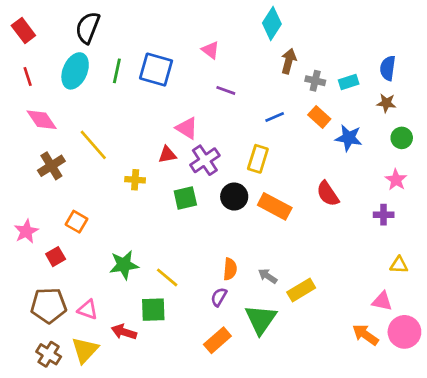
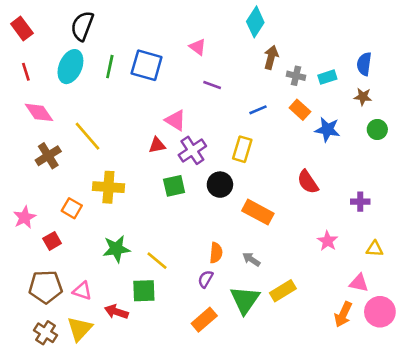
yellow cross: (135, 180) -> (108, 187), moved, size x1.6
pink star: (396, 180) -> (327, 241), moved
orange rectangle: (275, 206) -> (258, 212), moved
yellow rectangle: (301, 290) -> (283, 291), moved
orange arrow: (365, 335) -> (343, 314), turned -100

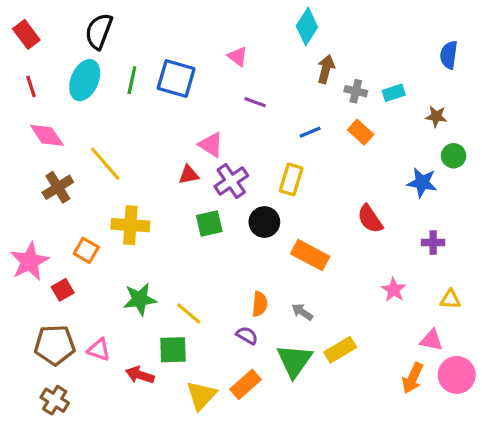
blue semicircle: (364, 64) -> (449, 55), moved
blue star: (327, 129) -> (422, 183), moved
pink star: (25, 217) -> (29, 261), size x1.4
purple semicircle: (206, 279) -> (247, 336), turned 90
yellow triangle: (80, 329) -> (201, 395), moved

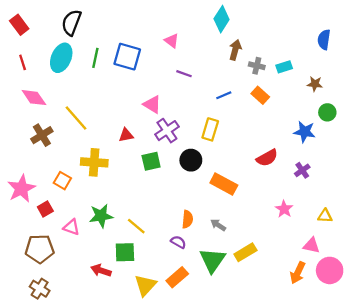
red triangle: (189, 175) -> (126, 135), moved
red semicircle: (370, 219) -> (267, 158), turned -85
purple cross: (433, 242) -> (302, 170), moved, turned -35
pink triangle: (99, 350) -> (71, 227), moved

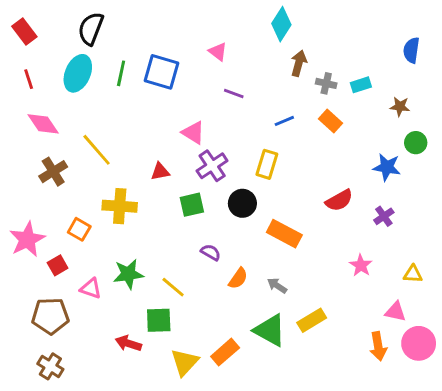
orange semicircle: (187, 219) -> (238, 278), turned 30
purple semicircle: (178, 242) -> (211, 252), moved
green triangle: (212, 260) -> (270, 330), turned -36
orange arrow: (298, 273) -> (378, 346), turned -35

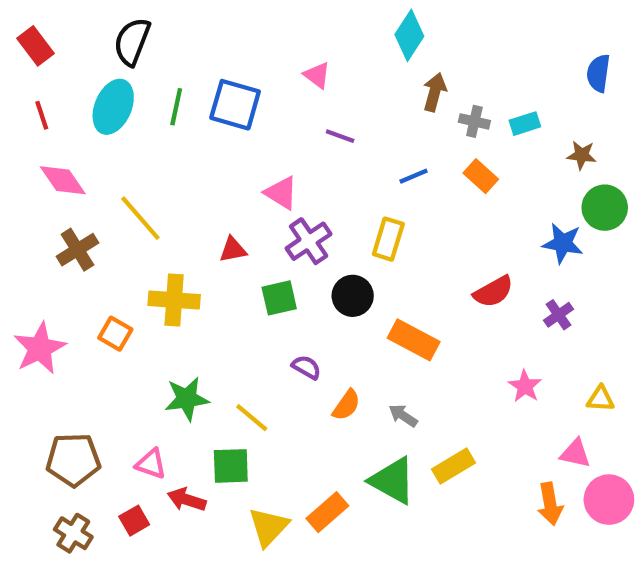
green circle: (416, 143) -> (605, 208), size x1.4
red square: (58, 265) -> (134, 521), moved
pink triangle: (91, 288) -> (151, 464), moved

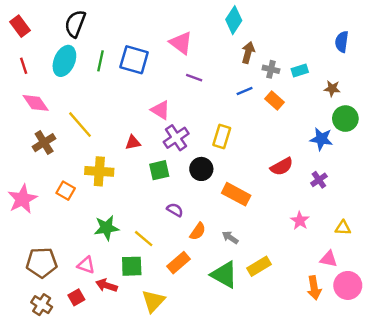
pink triangle: (317, 75) -> (181, 43), size x1.5
blue line: (414, 176) -> (245, 91), moved
orange rectangle: (327, 512) -> (178, 263), moved

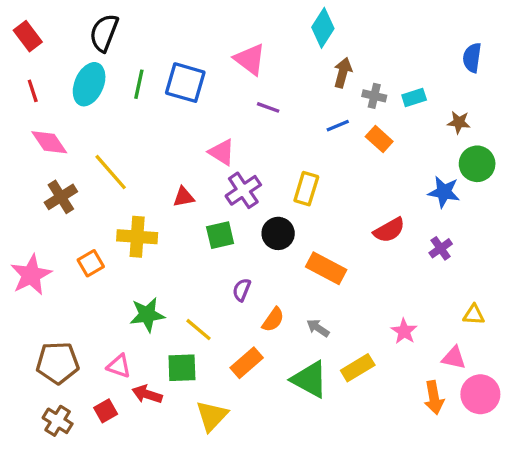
orange square: (66, 191) -> (91, 263), turned 30
purple semicircle: (175, 210) -> (242, 290), turned -98
pink star: (300, 221) -> (404, 331), moved

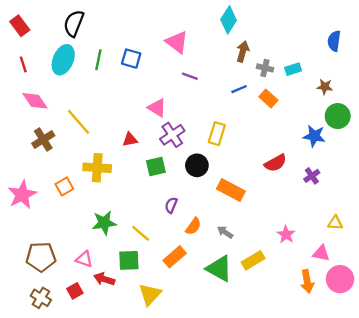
blue square: (185, 83) -> (131, 59), size x0.7

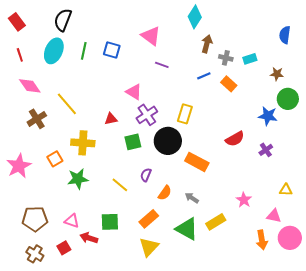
black circle: (197, 165) -> (168, 141), size x1.4
green star: (104, 223) -> (78, 179), moved
yellow line: (141, 233) -> (120, 185), moved
yellow triangle: (150, 294) -> (149, 247), moved

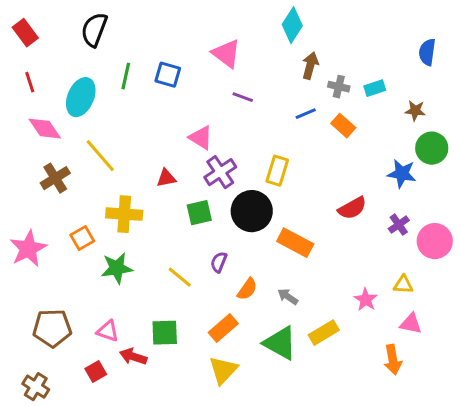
cyan ellipse: (54, 51) -> (81, 97), moved
yellow triangle: (286, 190) -> (403, 285), moved
pink circle: (290, 238) -> (435, 241), moved
brown cross: (35, 254) -> (36, 387), moved

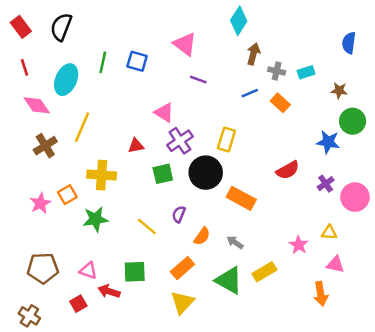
black semicircle: (94, 30) -> (61, 27), moved
yellow line: (100, 156) -> (82, 127), turned 64
pink star: (28, 249) -> (40, 203), moved, size x0.7

